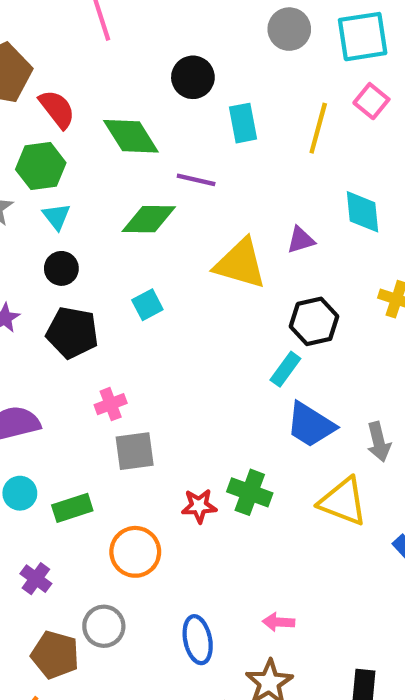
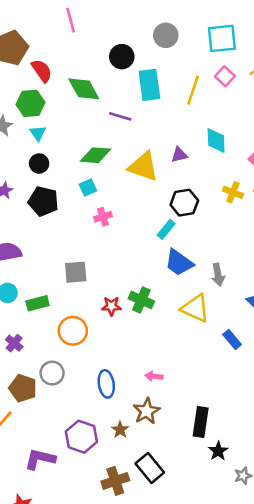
gray circle: (289, 29) -> (166, 35), moved
cyan rectangle: (243, 123) -> (149, 85), size x1.4
green diamond: (149, 219) -> (95, 155), moved
pink cross: (111, 404) -> (103, 217), moved

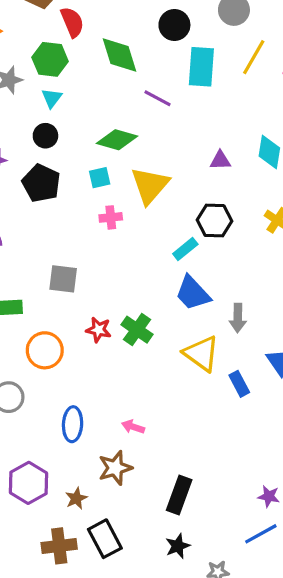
yellow line: (193, 90) -> (254, 57), moved
yellow triangle: (143, 167) -> (150, 185), moved, turned 40
blue rectangle: (232, 340) -> (239, 384), moved
brown star: (120, 430) -> (76, 498), moved
black star: (218, 451) -> (178, 546), moved

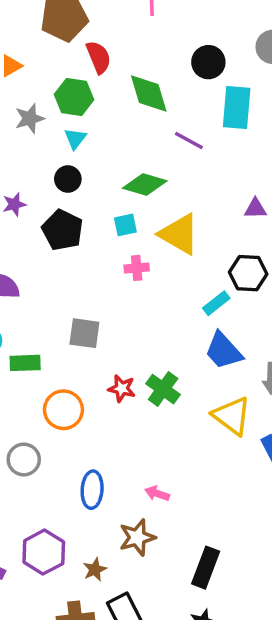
yellow triangle: (150, 185) -> (179, 234), turned -42

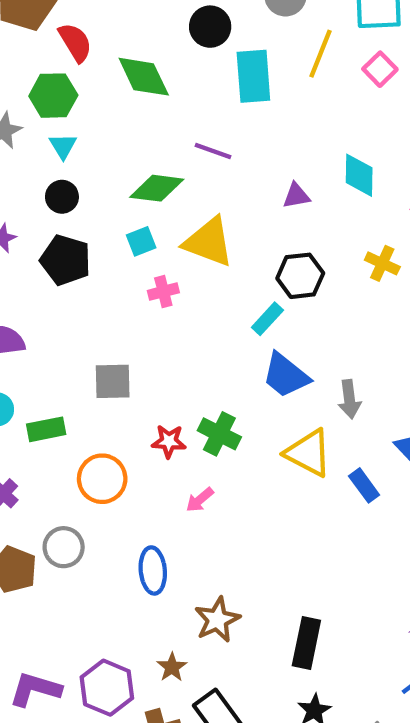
purple line: (189, 141) -> (213, 151), moved
pink arrow: (157, 494) -> (200, 500), moved, turned -50
purple hexagon: (44, 552) -> (107, 688), moved

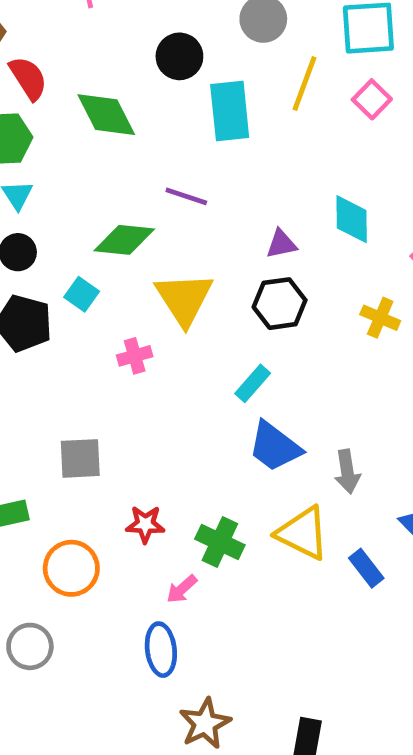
cyan square: (141, 241) -> (82, 294), moved, turned -32
yellow triangle: (209, 242) -> (184, 299), turned 38
black hexagon: (300, 276) -> (280, 304), moved
green cross: (219, 434) -> (220, 542), moved
blue ellipse: (153, 570) -> (161, 650), moved

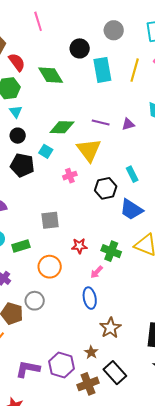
yellow line: (304, 84) -> (135, 70), moved
purple line: (186, 196) -> (101, 122), moved
black hexagon: (280, 304) -> (106, 188), moved
cyan rectangle: (253, 383) -> (132, 174), moved, turned -63

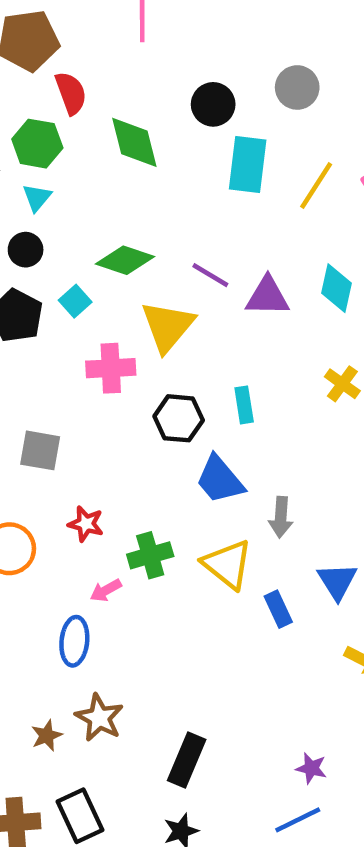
purple triangle: (128, 124) -> (267, 296), size x1.5
pink cross: (70, 176) -> (111, 368), size x1.5
green cross: (111, 251) -> (150, 555), turned 36
brown star: (110, 328) -> (99, 718), turned -30
brown star: (91, 352) -> (47, 736), moved

